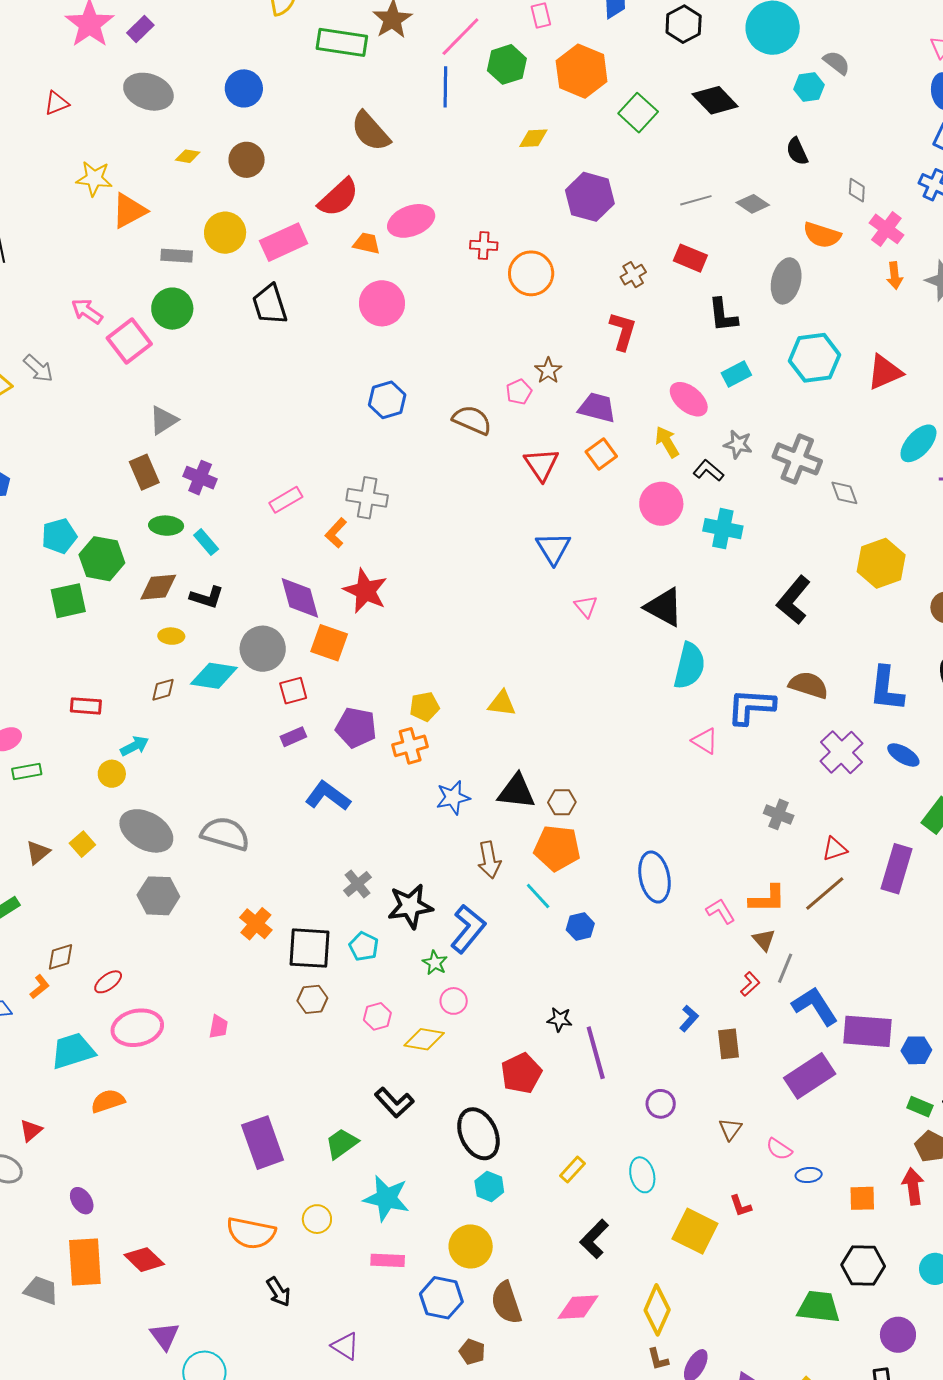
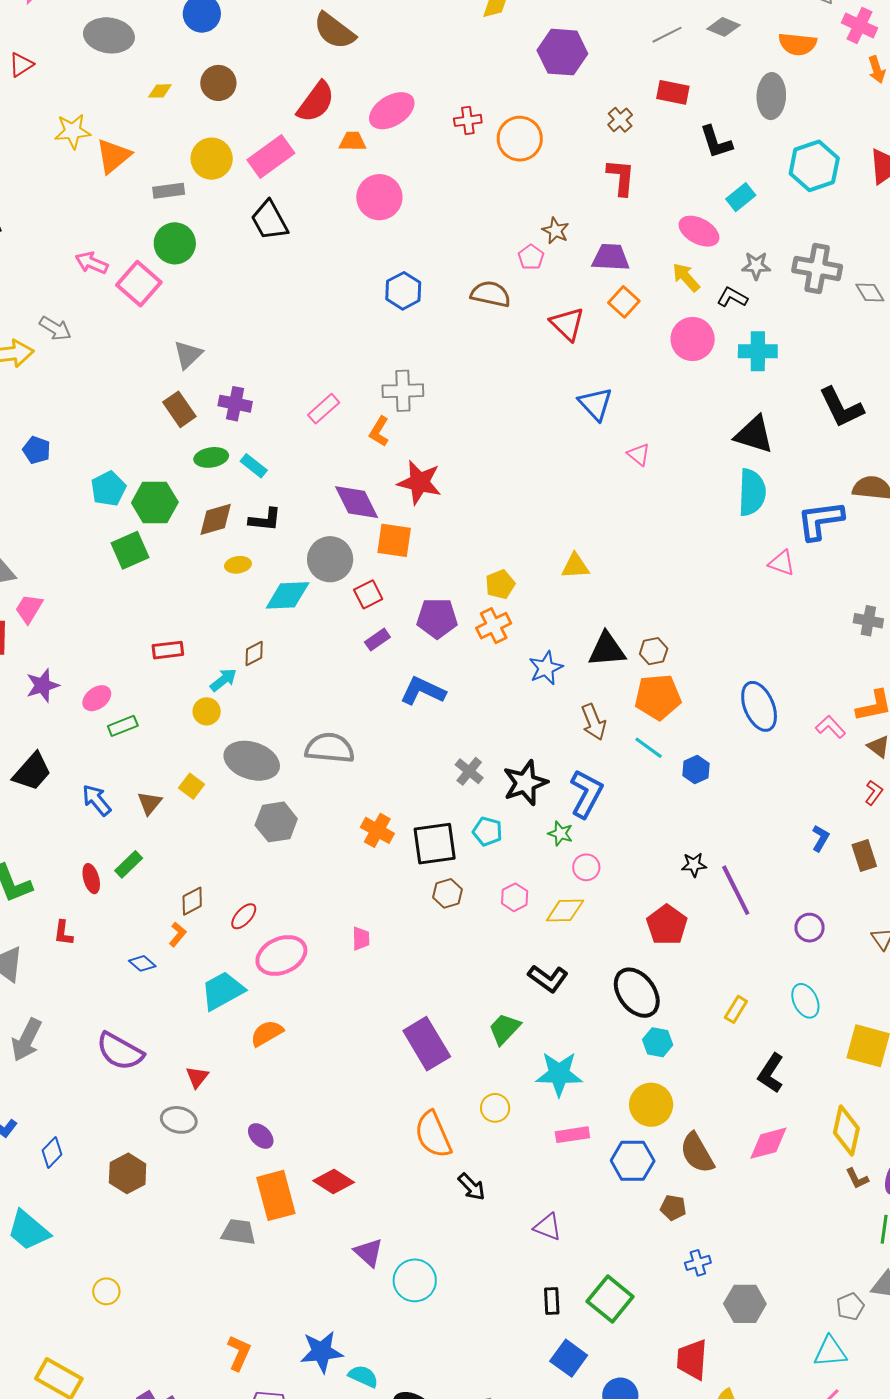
black L-shape: (794, 600) -> (841, 407), turned -54
black triangle: (664, 607) -> (754, 435), moved
brown diamond: (163, 690) -> (254, 653), moved
orange semicircle: (251, 1233) -> (433, 1135), turned 66

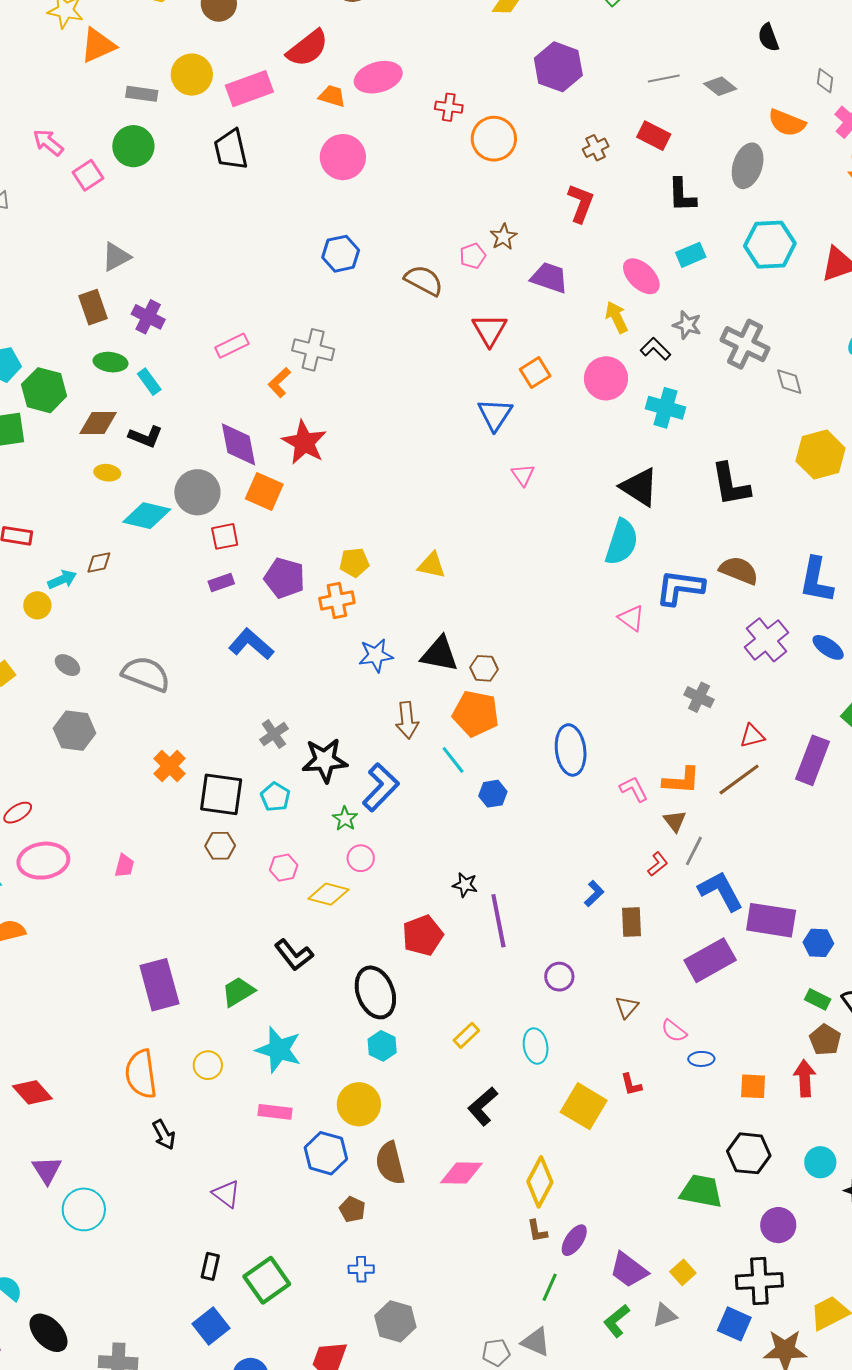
pink square: (139, 284) -> (88, 175), size x0.7
orange square: (624, 302) -> (535, 373), moved
gray ellipse: (252, 761) -> (67, 665), size x0.5

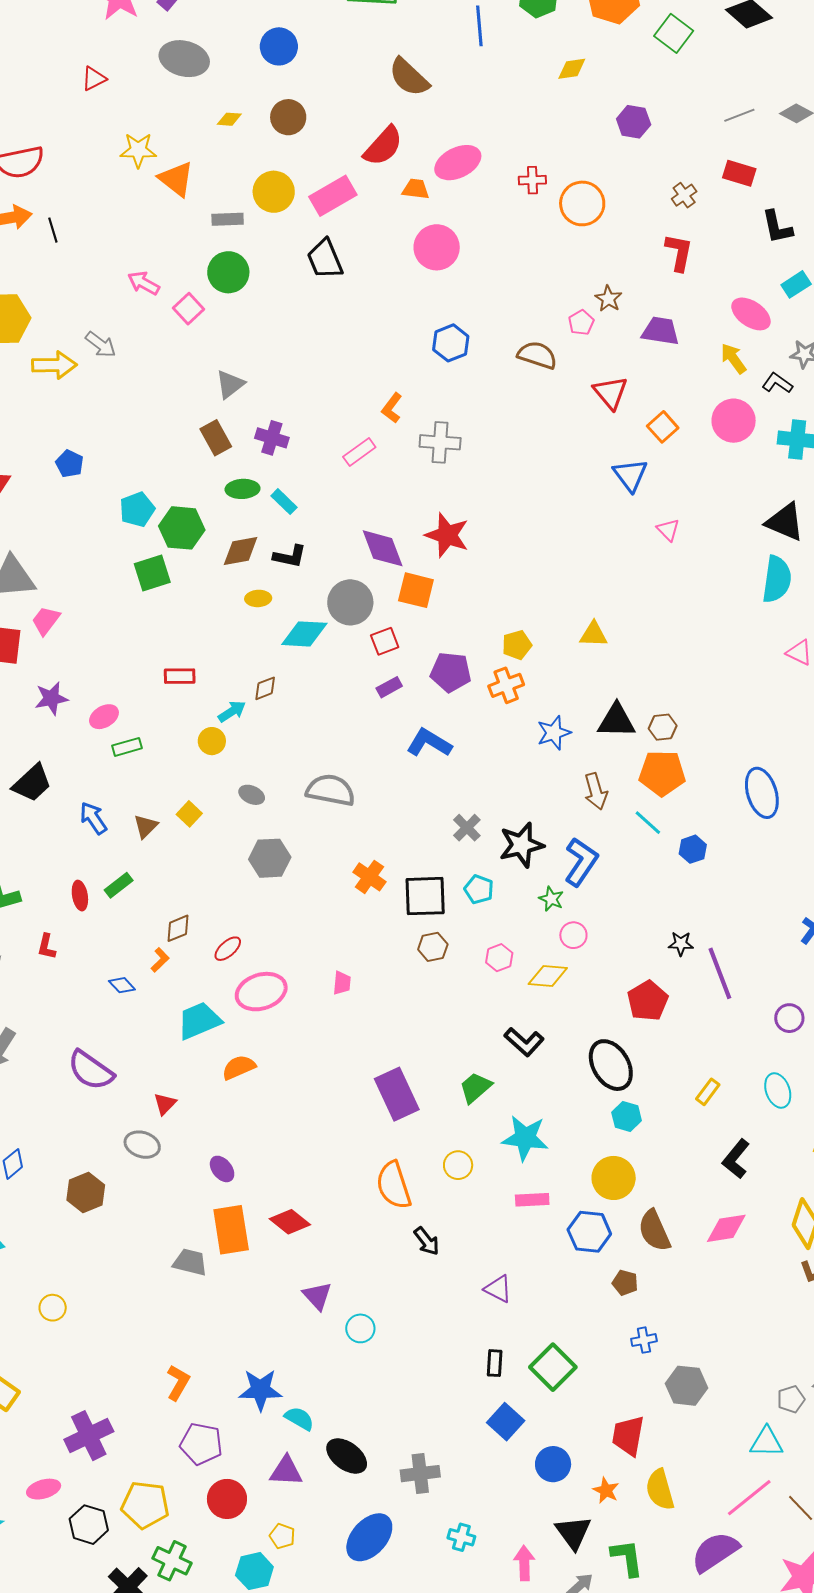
orange triangle: (98, 45) -> (176, 179), turned -48
purple hexagon: (558, 67) -> (634, 122), size x0.7
orange L-shape: (279, 382) -> (392, 408), moved
cyan circle: (84, 1209) -> (360, 1328), size x0.7

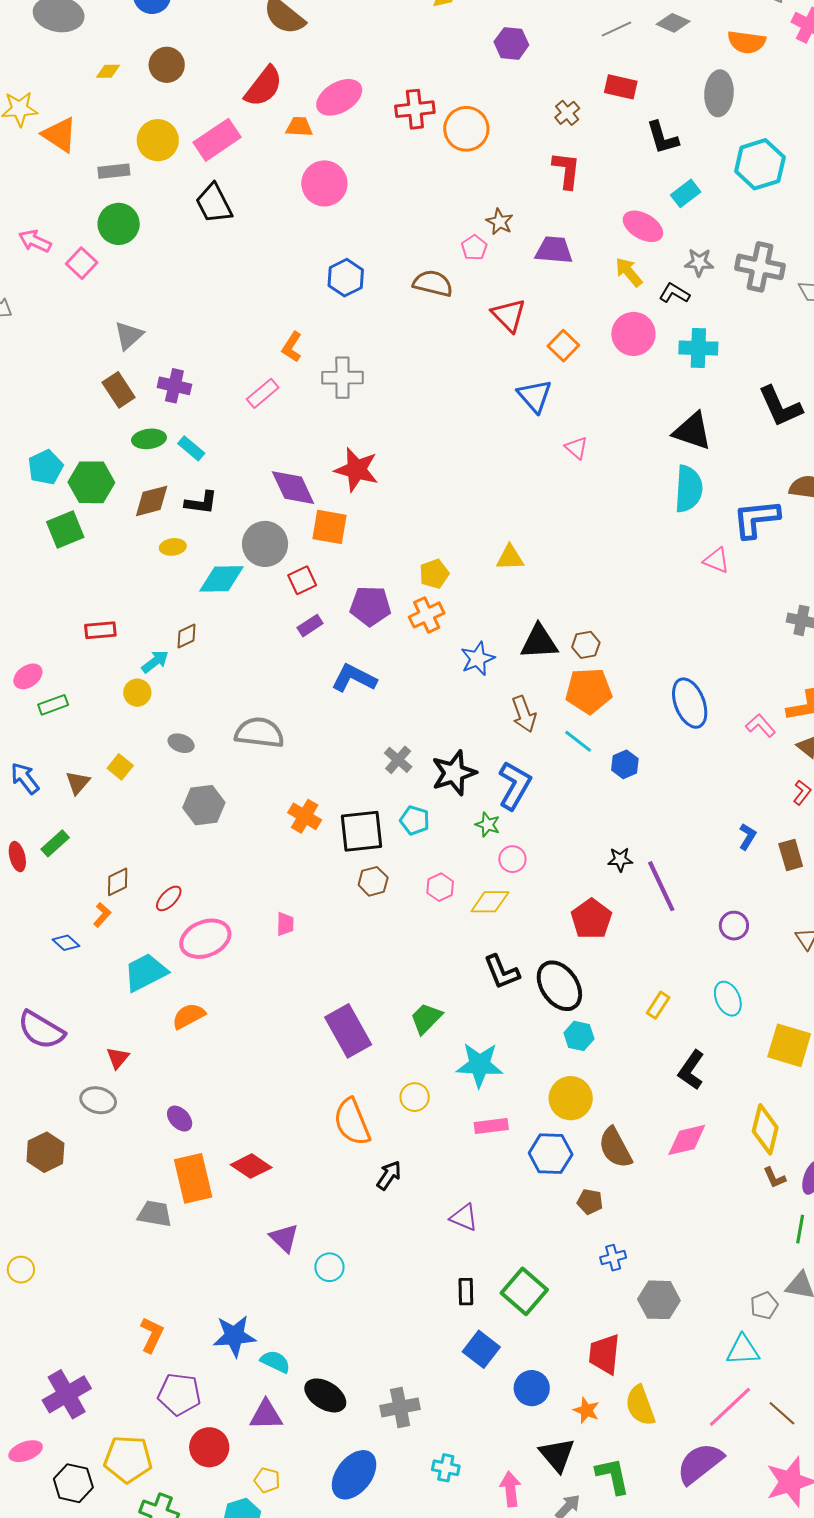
red cross: (532, 180) -> (415, 109), size x1.4
black L-shape: (524, 1042) -> (502, 972), moved, turned 30
black arrow: (427, 1241) -> (389, 1175), turned -104

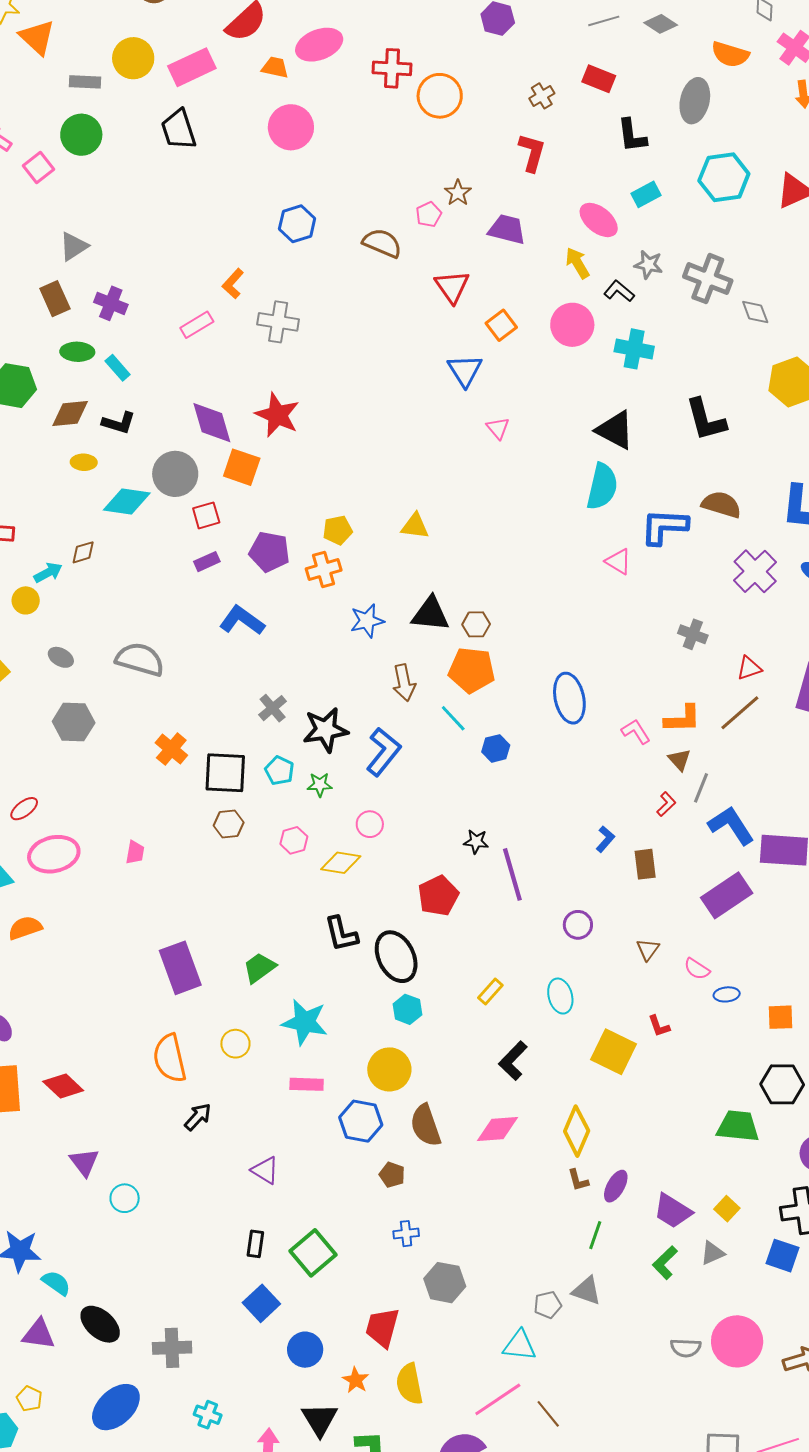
green star: (488, 825) -> (320, 785), moved, turned -30

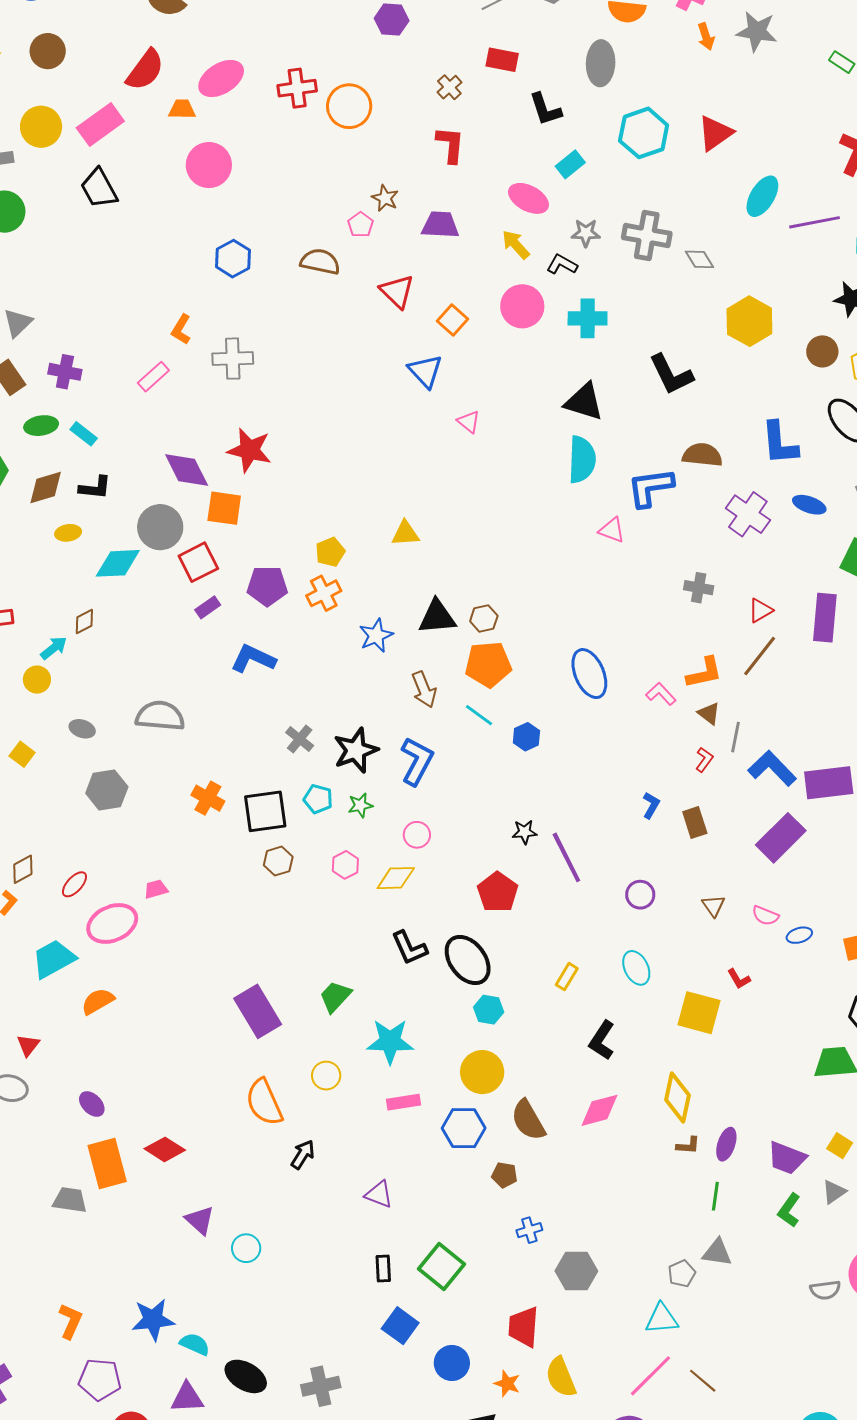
red square: (206, 515) -> (198, 562), size x1.4
pink trapezoid: (135, 852) -> (156, 889), moved, turned -105
brown L-shape: (578, 1180) -> (688, 1145), turned -60

